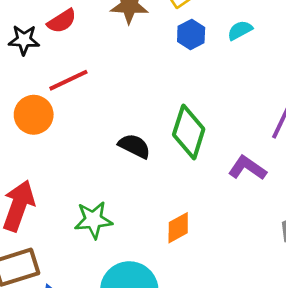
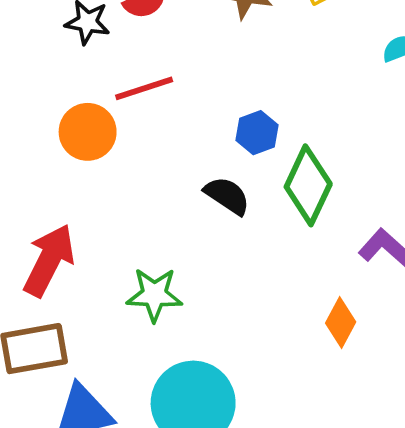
blue hexagon: (191, 34) -> (257, 133), moved
orange diamond: (178, 228) -> (341, 323), moved, turned -40

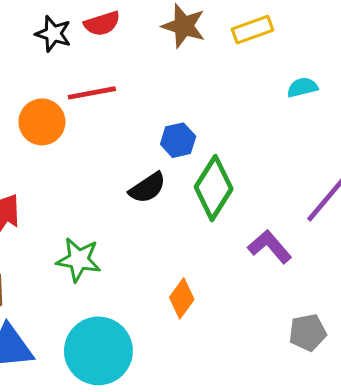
black semicircle: (227, 196) -> (147, 188), turned 105
orange diamond: (341, 323) -> (182, 298), moved

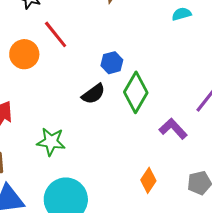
cyan semicircle: (302, 87) -> (182, 14), moved
red line: (92, 93) -> (56, 34), turned 64
orange diamond: (182, 298) -> (148, 180), moved

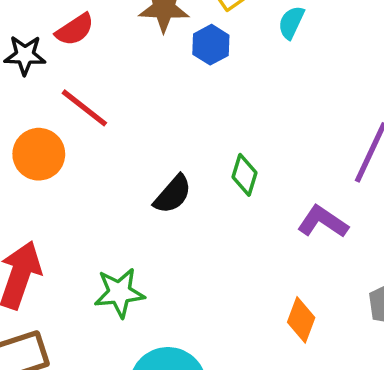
cyan semicircle: (182, 14) -> (291, 22), turned -36
blue hexagon: (112, 63) -> (211, 45), moved
green diamond: (136, 92) -> (245, 175), size x0.6

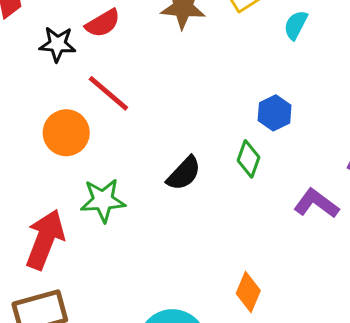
blue hexagon: (211, 45) -> (275, 113), moved
green star: (119, 293) -> (103, 200), moved
orange diamond: (301, 320) -> (248, 292), moved

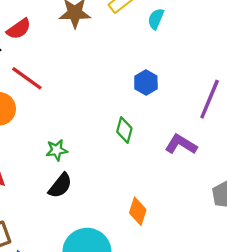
green diamond: (248, 159) -> (124, 130), moved
black semicircle: (184, 173) -> (60, 186), moved
green star: (103, 200) -> (57, 150), moved, size x0.7

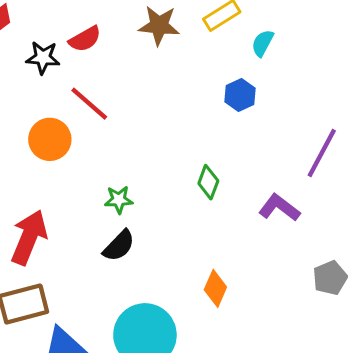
blue hexagon: (146, 82) -> (240, 95), moved

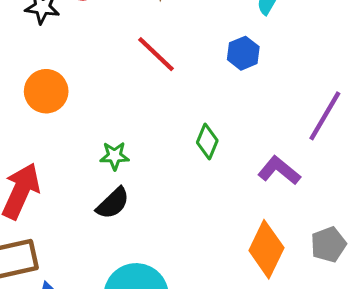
red line: (89, 104) -> (156, 54), moved
orange diamond: (215, 288) -> (266, 249), moved, size x1.5

